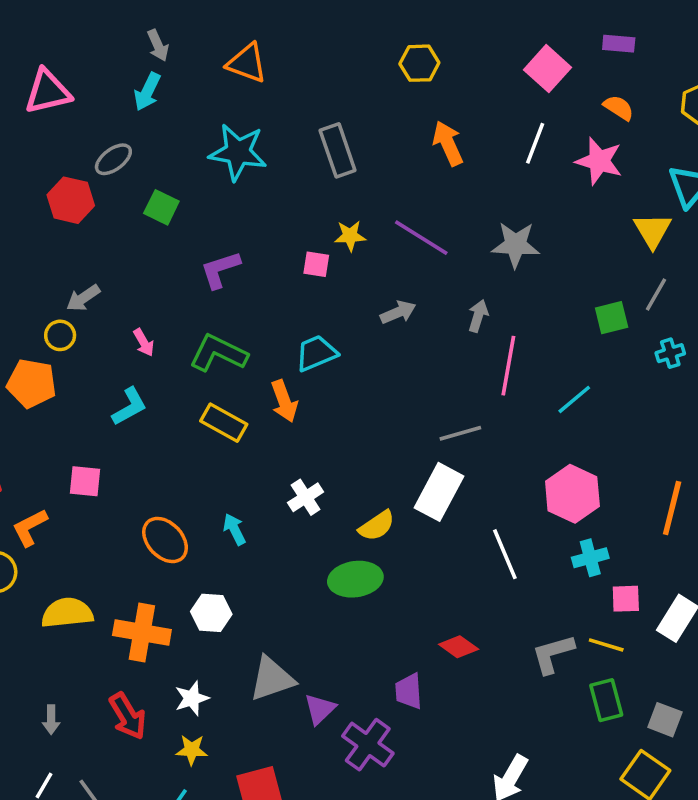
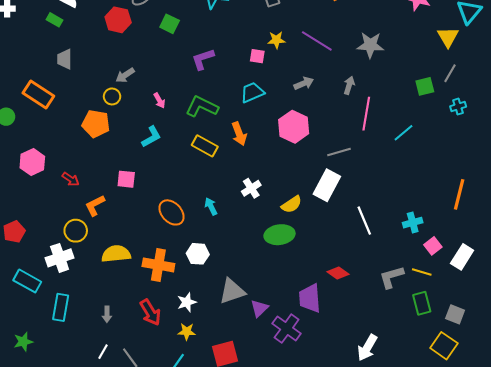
cyan trapezoid: (316, 353) -> (252, 92), moved
pink hexagon: (572, 494) -> (294, 127), moved
pink square: (626, 599) -> (433, 246), turned -36
purple trapezoid: (409, 691) -> (310, 298), size x1.4

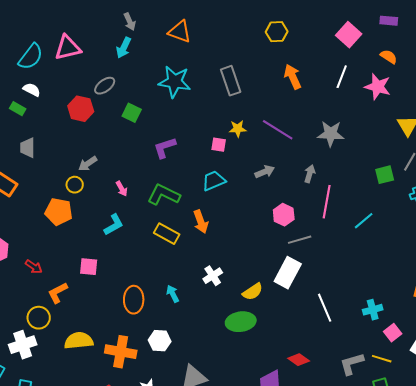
pink hexagon: (294, 127) -> (284, 215), moved, size x0.7
orange ellipse: (172, 212) -> (134, 300), turned 44

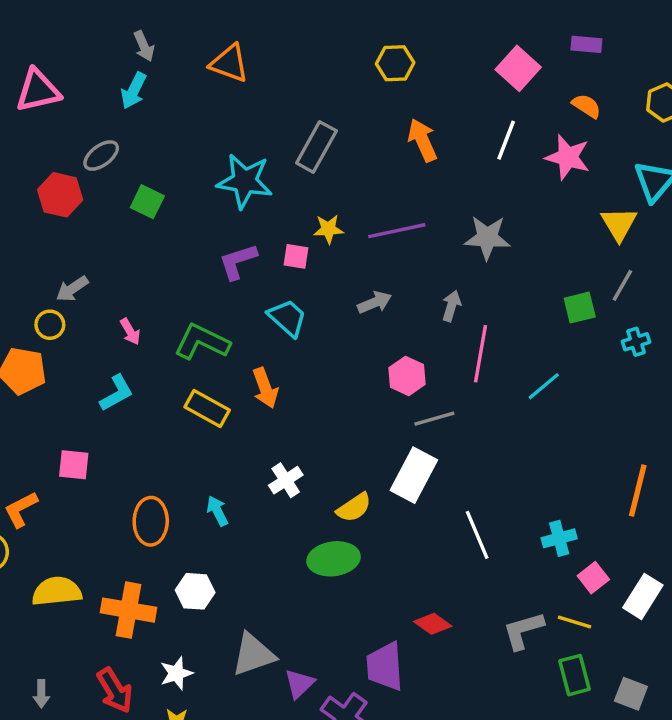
gray rectangle: (231, 81) -> (316, 147), turned 48
cyan star: (175, 82) -> (245, 181), moved
purple line: (278, 130) -> (397, 231), turned -44
purple L-shape: (165, 148) -> (238, 261), moved
cyan trapezoid: (214, 181) -> (287, 318), turned 65

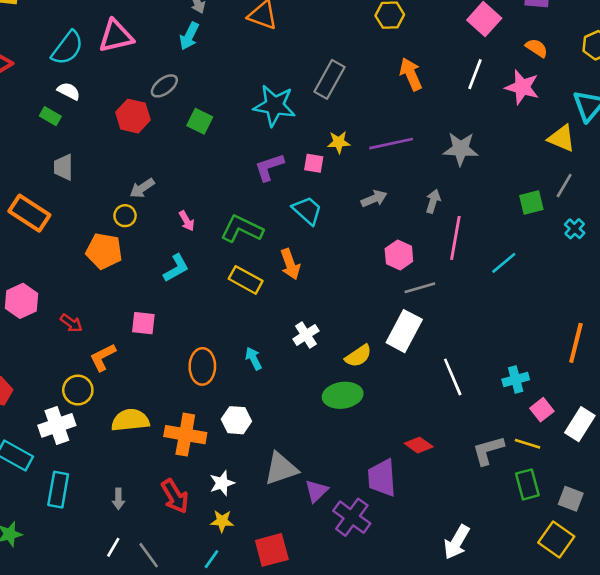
yellow triangle: (619, 224) -> (562, 138), turned -36
cyan cross: (636, 342) -> (575, 229), turned -30

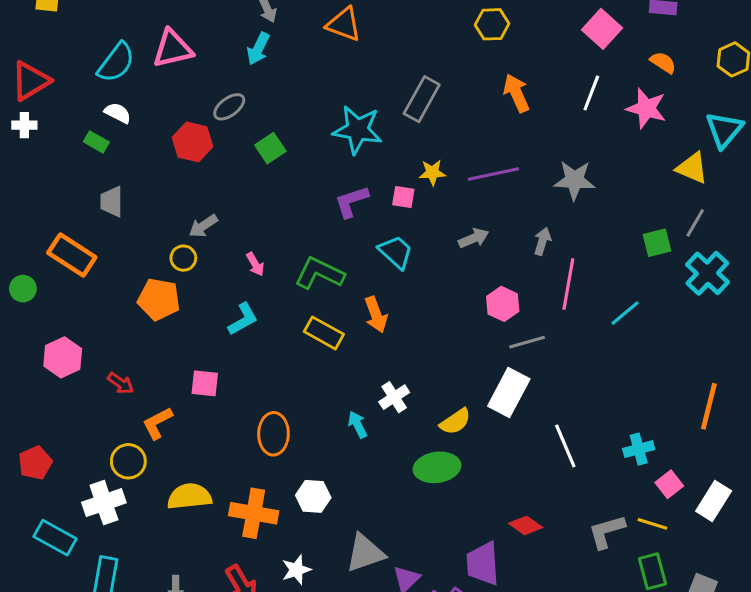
green square: (200, 121) -> (270, 148), turned 30
cyan cross: (575, 229) -> (707, 273), size x1.8
cyan arrow: (253, 359) -> (358, 425), moved

